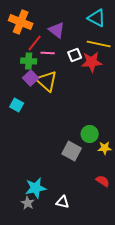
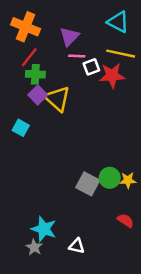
purple triangle: (57, 30) -> (69, 36), turned 36
red line: (35, 43) -> (29, 57), moved
pink line: (48, 53) -> (77, 56), moved
green circle: (90, 134) -> (110, 178), moved
cyan star: (36, 188) -> (44, 229), turned 30

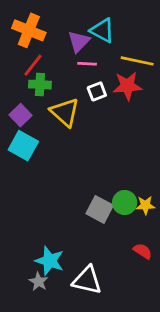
cyan triangle: (118, 22) -> (102, 30), moved
white square: (91, 67) -> (97, 91), moved
purple square: (38, 95) -> (21, 115), moved
cyan square: (21, 128) -> (23, 146), size x1.5
white triangle: (77, 246) -> (87, 280), size x1.6

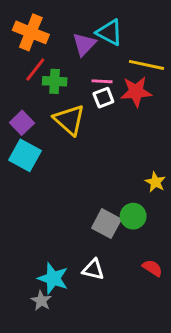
pink line: (87, 64) -> (102, 81), moved
green cross: (40, 85) -> (55, 81), moved
yellow star: (145, 205) -> (155, 182), moved, turned 30
white triangle: (87, 280) -> (93, 269), moved, size x0.7

